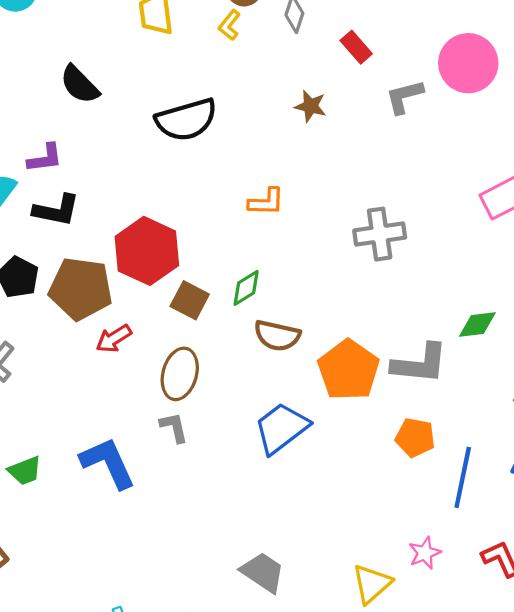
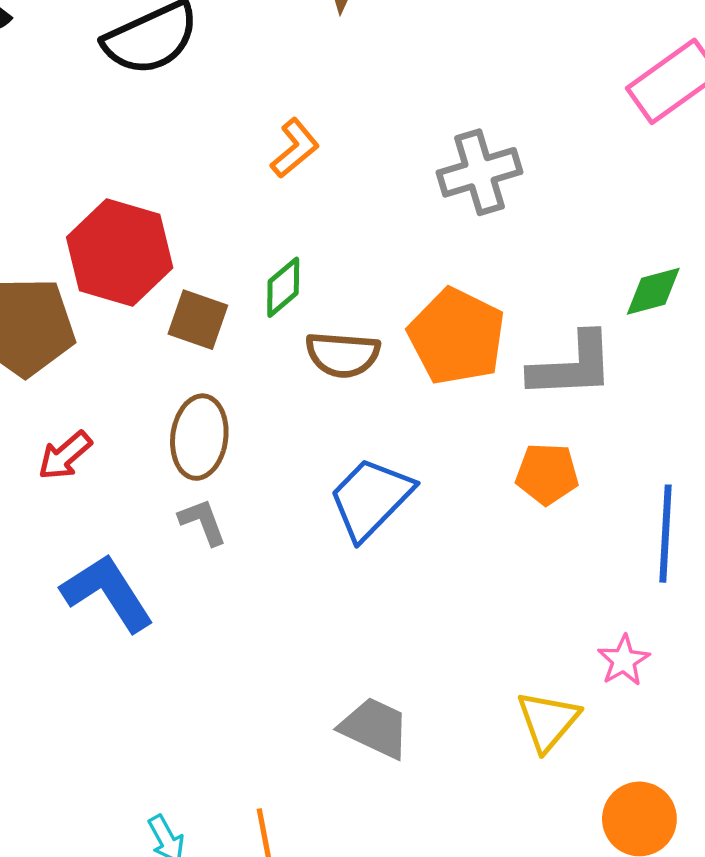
orange L-shape: (266, 202) -> (295, 148), turned -33
red arrow: (114, 339) -> (65, 456), moved
orange pentagon: (349, 370) -> (457, 336), moved
orange pentagon: (415, 438) -> (547, 474), moved

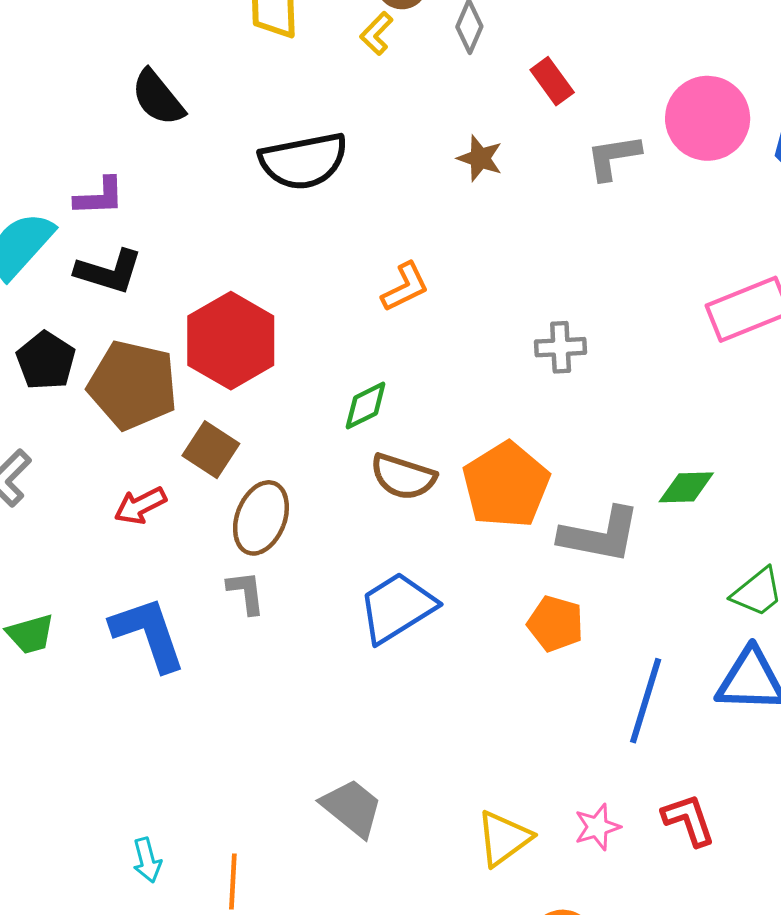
gray cross: (480, 172) -> (561, 347), size x0.7
brown square: (198, 320) -> (211, 450), moved
pink star: (624, 660) -> (597, 827), moved

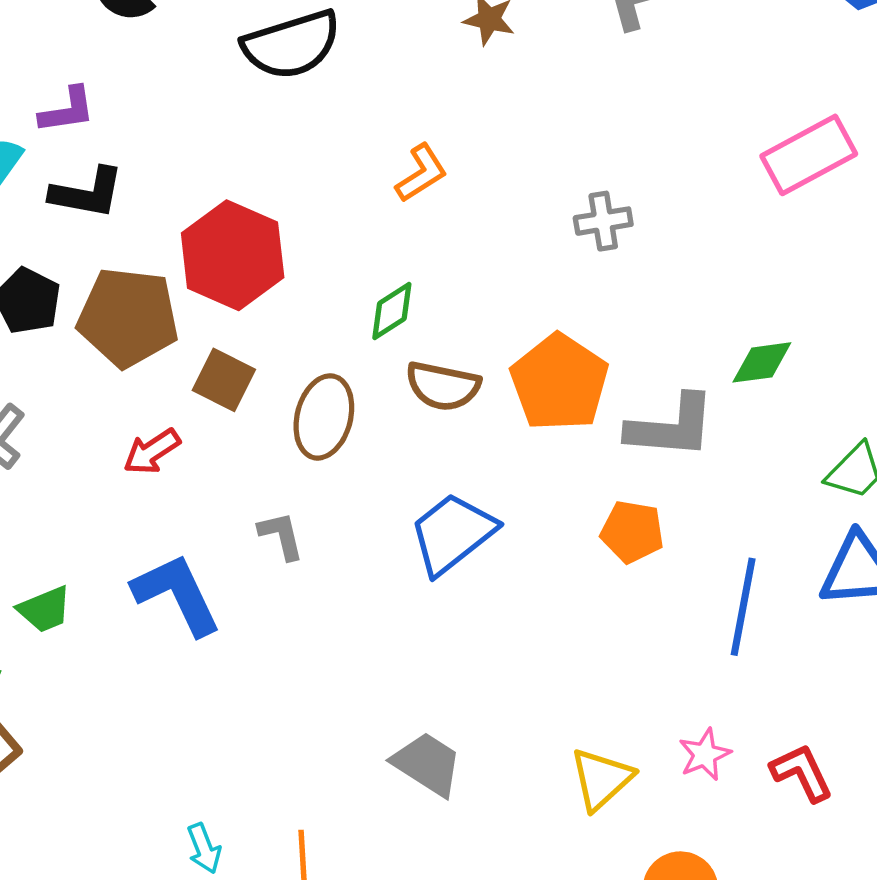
brown ellipse: (261, 518) -> (324, 417), moved
red L-shape: (689, 820) -> (802, 773), moved

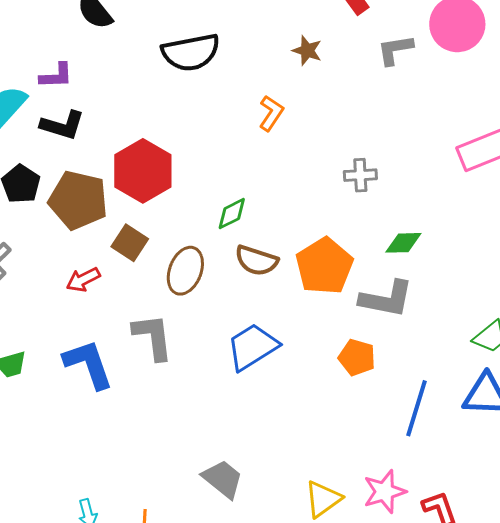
orange L-shape: (421, 173) -> (271, 113), moved, turned -30
green diamond: (762, 362) -> (403, 243), moved
gray L-shape: (281, 536) -> (153, 337), size x1.6
pink star: (705, 755) -> (385, 492), size x1.4

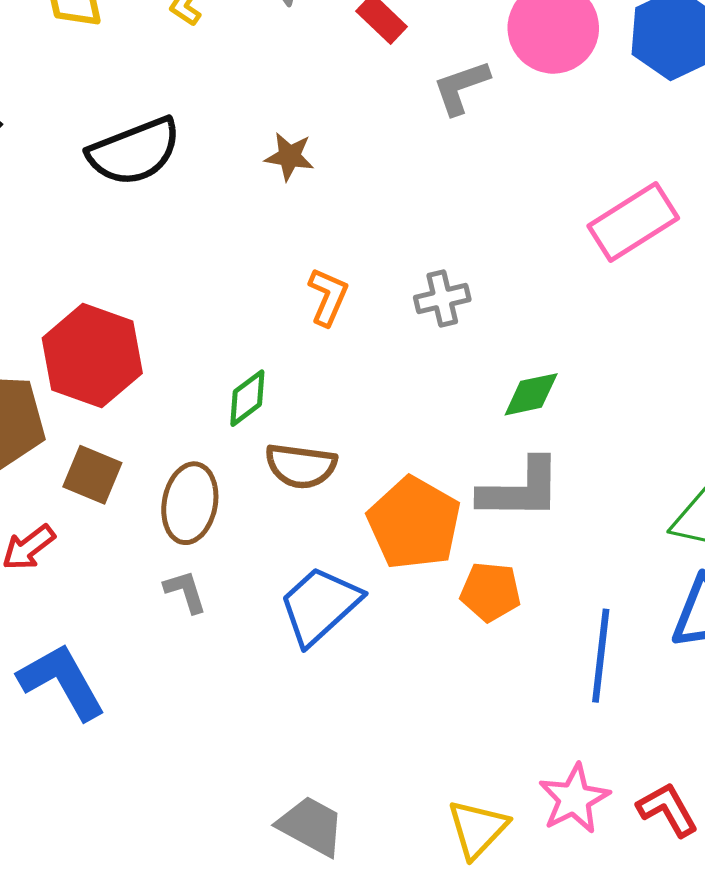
brown star: (307, 51) -> (289, 156), moved
orange L-shape: (271, 113) -> (328, 297), moved
orange pentagon: (324, 266) -> (414, 523), moved
gray L-shape: (153, 337) -> (185, 591), moved, size x0.6

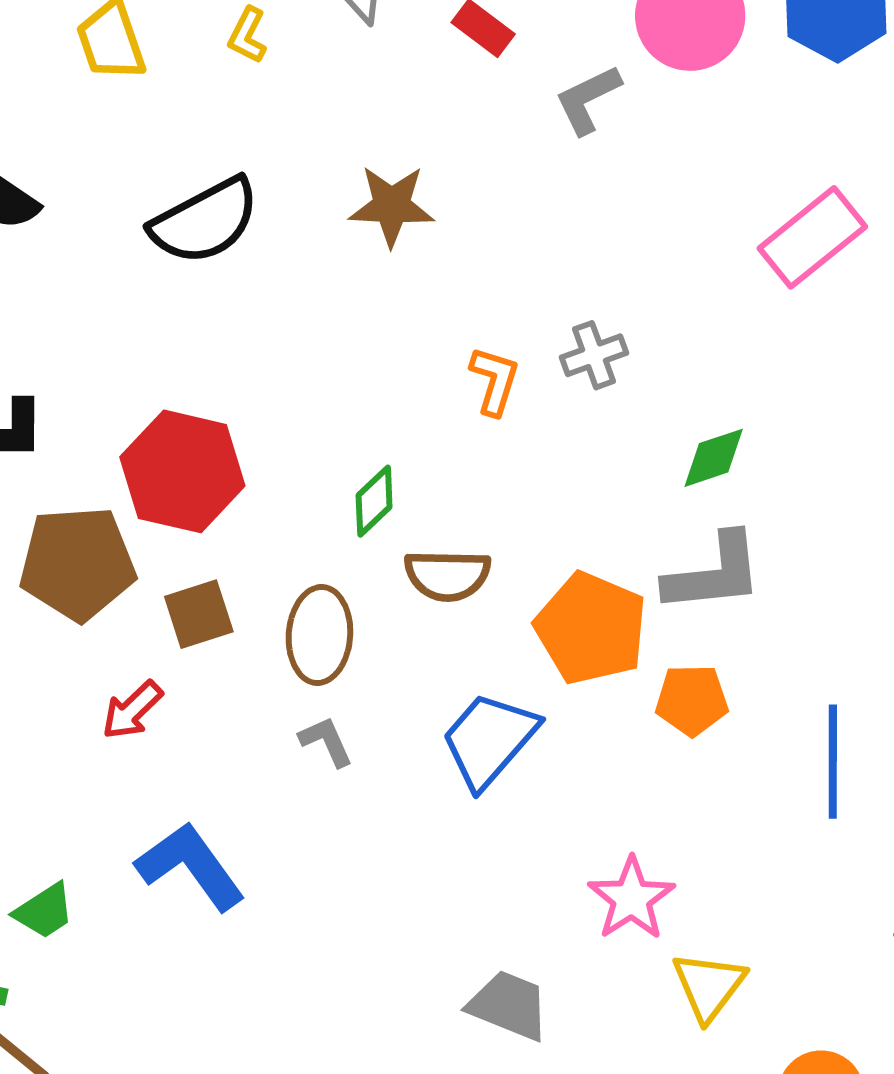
brown star: (289, 156) -> (392, 206), size x1.4
orange L-shape: (328, 297) -> (495, 381), moved
brown square: (92, 475) -> (199, 614), turned -34
pink star: (574, 799) -> (631, 899), moved

